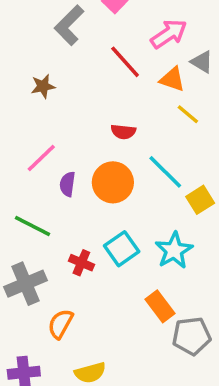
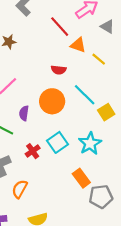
orange triangle: (172, 79) -> (78, 45), moved
purple semicircle: (67, 184) -> (24, 113), moved
red cross: (81, 263) -> (33, 151), turned 32

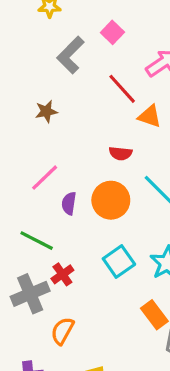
purple semicircle: (24, 113) -> (69, 203), moved
red cross: (33, 151) -> (62, 274), moved

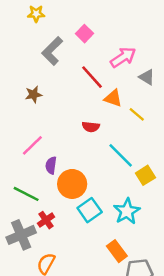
orange circle: (111, 200) -> (72, 184), moved

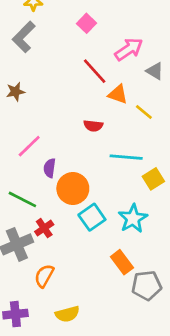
gray L-shape: (52, 51) -> (24, 37), moved
brown star: (34, 94) -> (15, 92), moved
cyan line: (121, 155) -> (126, 157), turned -40

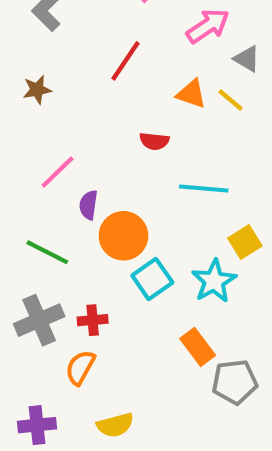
red line: (95, 71) -> (126, 61), moved, turned 76
yellow line: (144, 112) -> (230, 100), moved
yellow square: (153, 179) -> (245, 242), moved
red cross: (44, 228) -> (93, 320), moved, turned 30

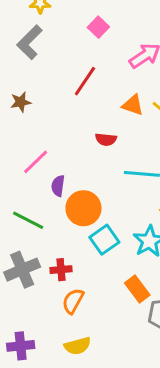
orange semicircle: (80, 367) -> (73, 301), moved

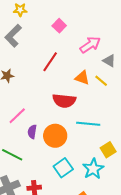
red semicircle: (106, 139) -> (64, 101), size x1.6
orange circle: (83, 208) -> (55, 136), moved

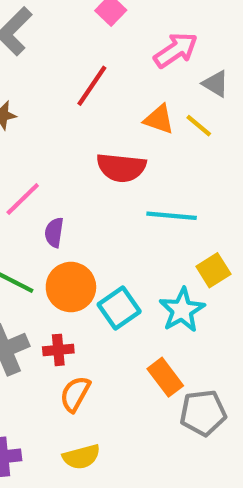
orange circle: (55, 136) -> (71, 287), moved

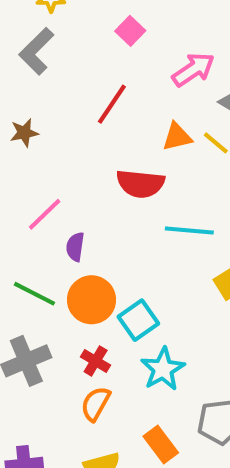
orange triangle: (159, 119) -> (177, 137), turned -32
cyan star: (182, 310) -> (163, 369), moved
red cross: (58, 350) -> (96, 361), moved, turned 36
orange rectangle: (165, 377) -> (161, 444), moved

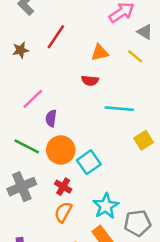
red line: (112, 104) -> (56, 37), moved
orange triangle: (177, 137) -> (100, 53), moved
red semicircle: (140, 184) -> (90, 81), size x0.6
cyan star: (163, 369) -> (106, 206), moved

